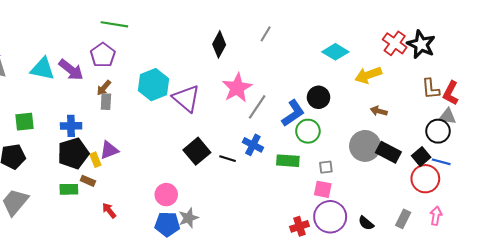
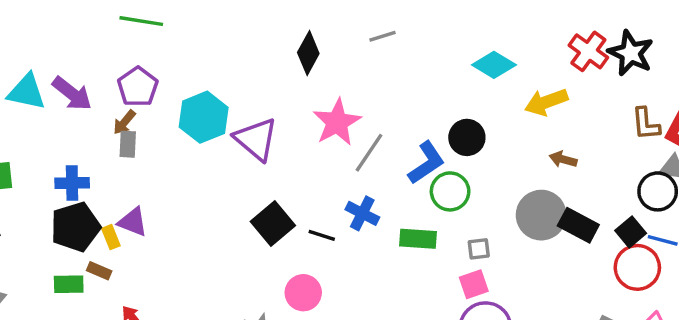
gray line: (266, 34) -> (383, 36), turned 42
purple pentagon: (103, 55) -> (138, 87), moved
purple triangle: (109, 150) -> (133, 222), turned 42
pink square: (323, 189) -> (474, 284), turned -30
pink circle: (166, 195) -> (303, 293), moved

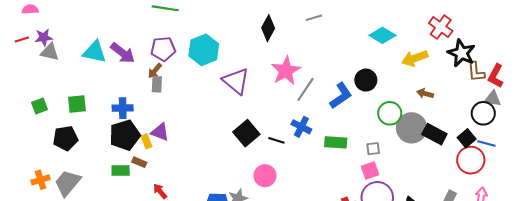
black star: (631, 53) -> (461, 53), moved
purple pentagon: (138, 87) -> (163, 49), turned 30
cyan hexagon: (204, 117) -> (204, 50), moved
green circle: (450, 191) -> (390, 113), moved

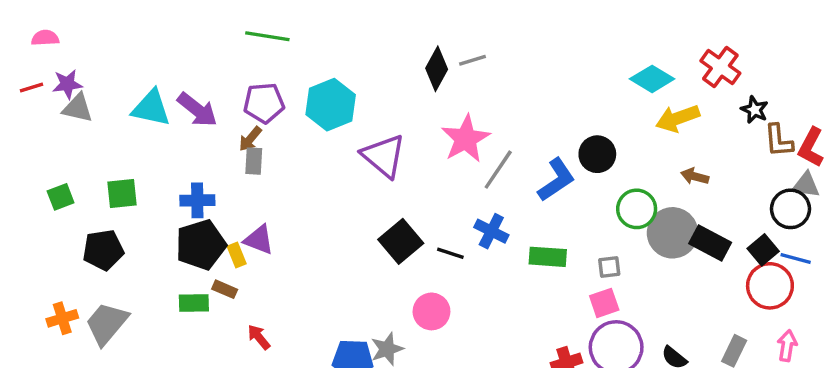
gray line: (314, 18) -> (473, 60), moved
cyan diamond: (382, 35) -> (652, 79), moved
black star: (461, 53) -> (755, 110), size x0.6

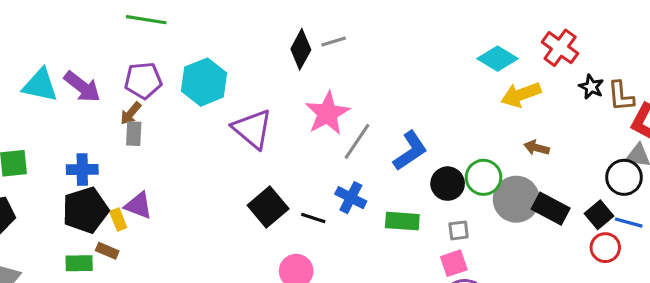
brown L-shape: (779, 141) -> (621, 96), moved
black circle: (597, 154) -> (448, 184), moved
red circle: (770, 286) -> (605, 248), size x0.7

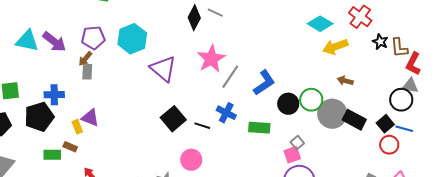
gray line: (334, 41) -> (215, 13), turned 42
black pentagon: (85, 210) -> (39, 117), moved
gray square: (459, 230) -> (297, 143), moved, turned -32

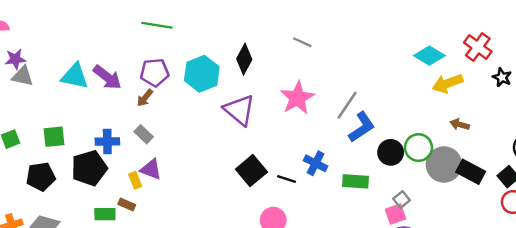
black diamond: (194, 18) -> (244, 59), moved
gray rectangle: (87, 72) -> (144, 134), moved, turned -49
gray line: (230, 77) -> (347, 105), moved

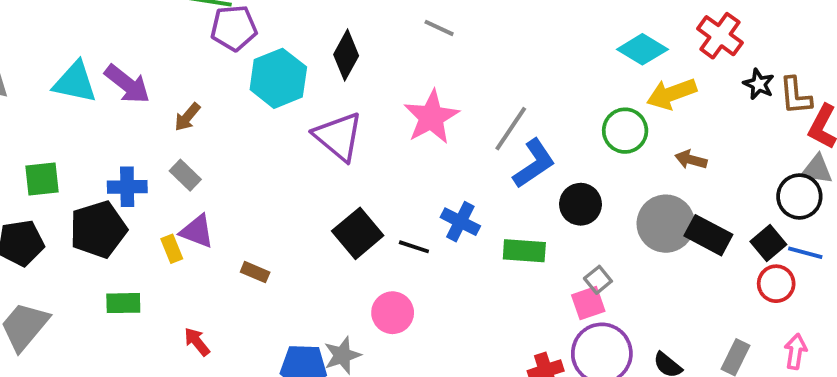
purple pentagon: (155, 72) -> (234, 28), moved
green circle: (418, 148) -> (625, 131), moved
brown rectangle: (127, 204) -> (255, 272), moved

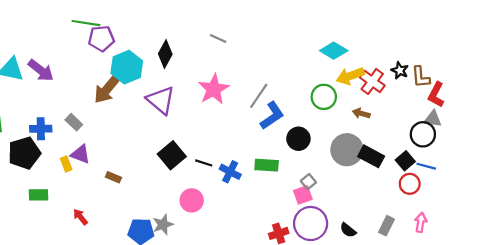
red cross: (720, 36) -> (372, 81), moved
brown arrow: (187, 117) -> (107, 89), moved, size x1.8
blue cross: (460, 222) -> (230, 172), moved

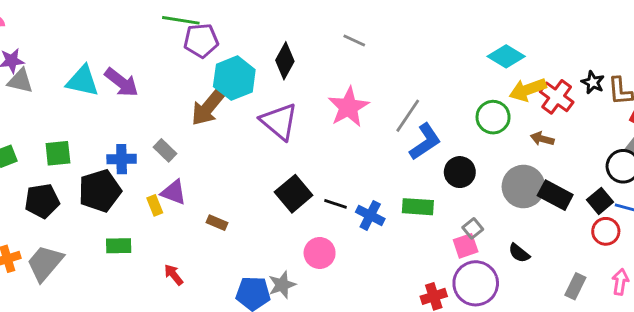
black semicircle: (348, 230) -> (519, 253), moved

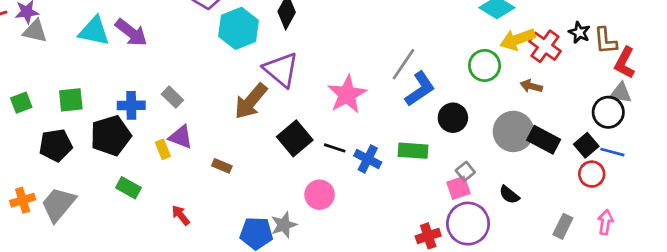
brown arrow: (208, 107) -> (251, 101), moved
pink star: (348, 107) -> (347, 94), moved
green rectangle: (119, 246) -> (128, 188), turned 30

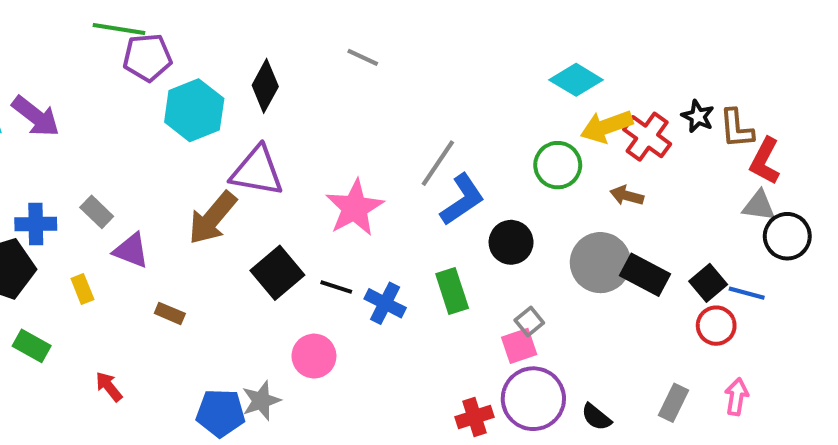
purple triangle: (281, 70) -> (257, 171), turned -30
black circle: (608, 112) -> (787, 236), moved
purple triangle: (181, 137) -> (131, 250), moved
green rectangle: (413, 151) -> (452, 291), turned 68
black semicircle: (509, 195) -> (596, 417), moved

